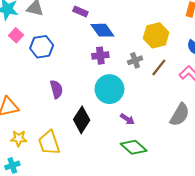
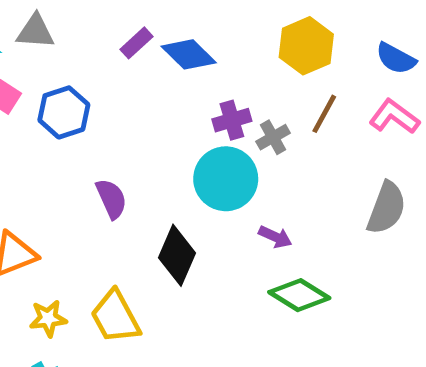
purple rectangle: (80, 12) -> (136, 43), moved, turned -56
purple cross: (100, 56) -> (232, 120), moved
gray cross: (135, 60) -> (273, 137), moved

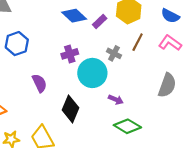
purple rectangle: (136, 43) -> (100, 21), moved
purple cross: (232, 120) -> (70, 54), moved
gray cross: (273, 137) -> (114, 53), turned -32

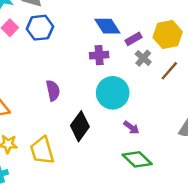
blue hexagon: (17, 44) -> (40, 28), moved
gray cross: (114, 53) -> (143, 58), moved
purple cross: (70, 54) -> (99, 55), moved

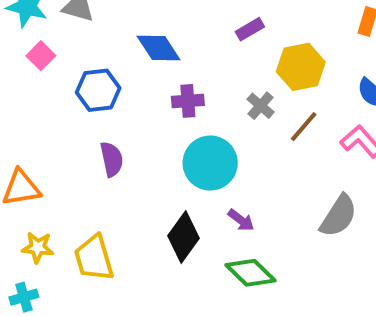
blue diamond: (107, 26) -> (159, 48), moved
blue hexagon: (40, 28) -> (98, 90), moved
purple rectangle: (134, 39) -> (250, 29), moved
black diamond: (80, 126) -> (184, 237), moved

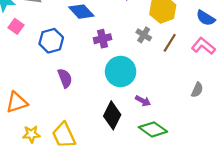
gray semicircle: (338, 216) -> (197, 90), size x0.6

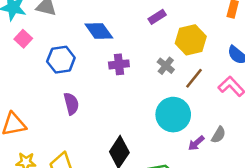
cyan circle: (121, 72) -> (173, 115), moved
purple arrow: (143, 101) -> (196, 143), moved, turned 104

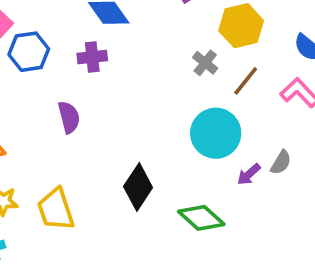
blue hexagon: (61, 60) -> (29, 52), moved
purple cross: (119, 64) -> (92, 57), moved

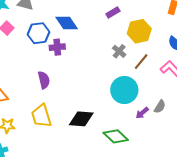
blue hexagon: (29, 52) -> (39, 33), moved
black diamond: (138, 187) -> (81, 119), turned 60
yellow trapezoid: (56, 209) -> (41, 116), moved

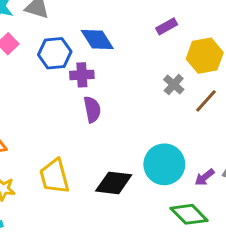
purple semicircle: (44, 80) -> (92, 109), moved
cyan circle: (124, 90) -> (164, 164), moved
green diamond: (116, 136) -> (189, 214), moved

